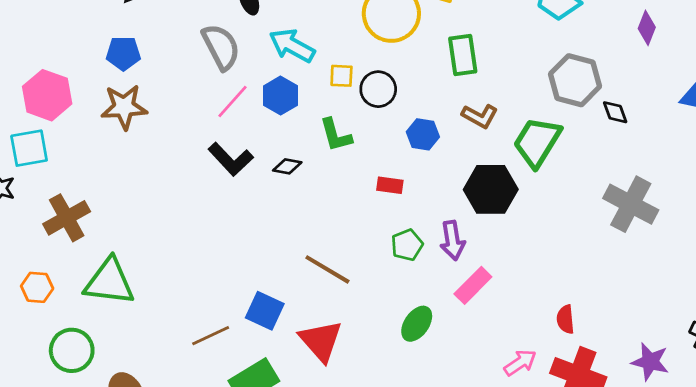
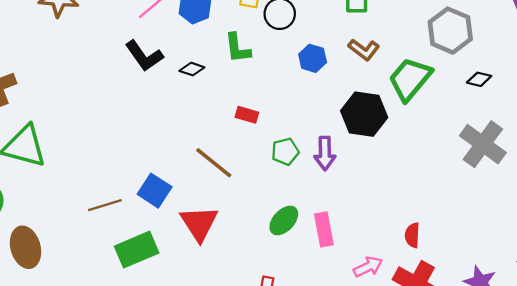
black diamond: (615, 112) -> (479, 79), moved, turned -65
red rectangle: (390, 185) -> (247, 115), moved
pink rectangle: (473, 285) -> (324, 229), moved, turned -64

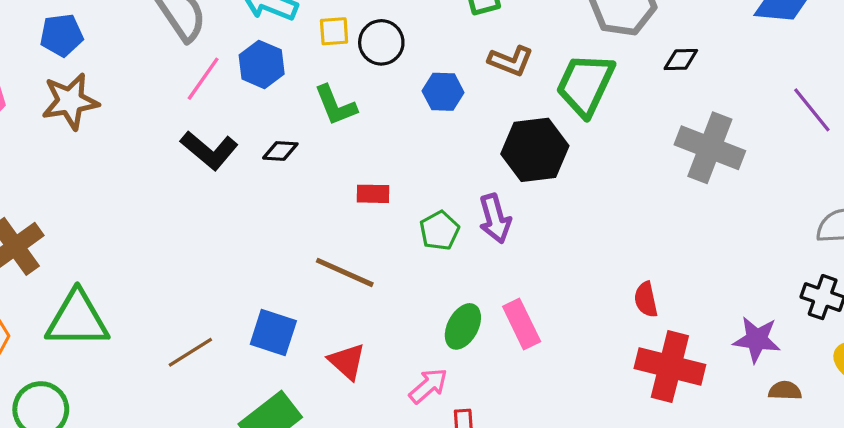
brown line: (105, 205) -> (190, 352), moved
red triangle: (199, 223) -> (347, 361), size x0.7
pink arrow: (368, 267) -> (428, 386), moved

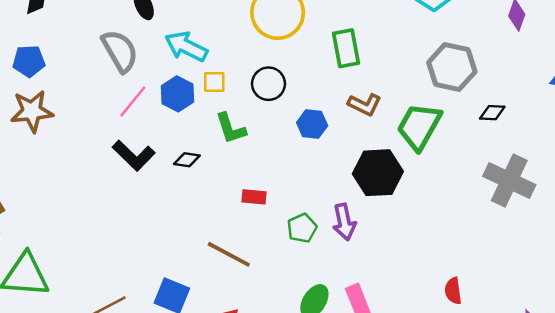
yellow square: (334, 31) -> (214, 82), moved

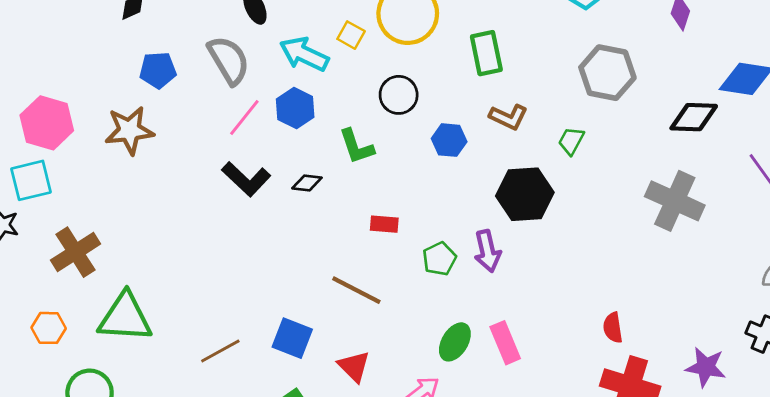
blue pentagon: (29, 61) -> (158, 70), moved
yellow square: (214, 82) -> (351, 35), moved, turned 30
black diamond: (492, 113) -> (694, 117), moved, size x1.6
green trapezoid: (419, 126) -> (571, 141), size x0.5

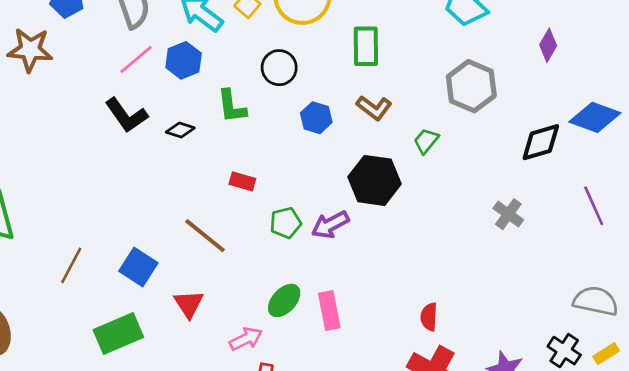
black diamond: (694, 117) -> (541, 142), turned -30
gray cross: (675, 201) -> (508, 214), size x0.6
purple arrow: (487, 251) -> (330, 225), turned 63
brown line: (220, 351) -> (71, 265), turned -45

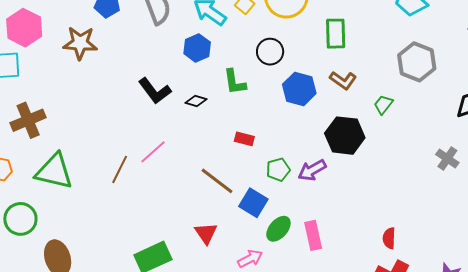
pink line: (136, 59) -> (153, 152), moved
blue hexagon: (316, 118) -> (299, 89), size x1.4
brown line: (71, 265) -> (120, 169), moved
blue square: (138, 267) -> (253, 203), moved

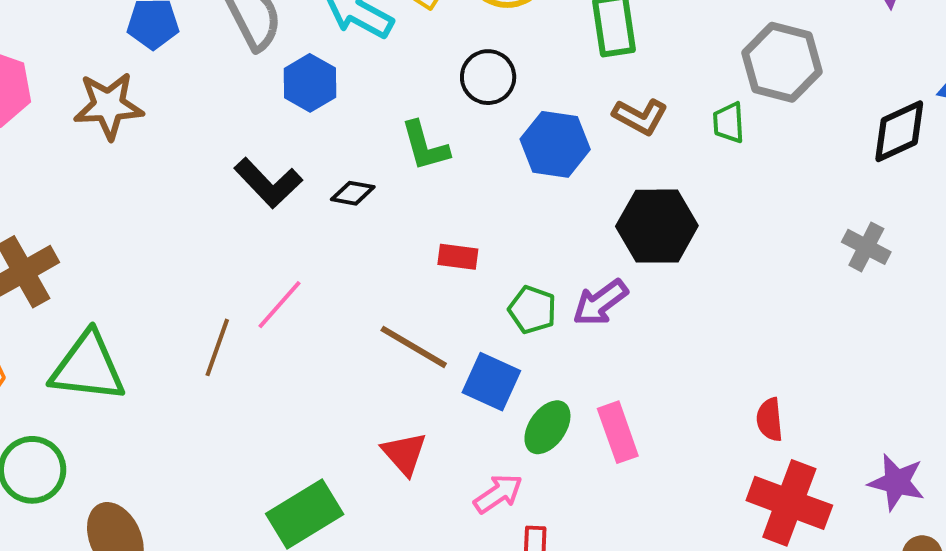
blue hexagon: (197, 48) -> (310, 83), moved
green trapezoid: (383, 104) -> (729, 123), moved, turned -35
green pentagon: (278, 170) -> (532, 310), turned -30

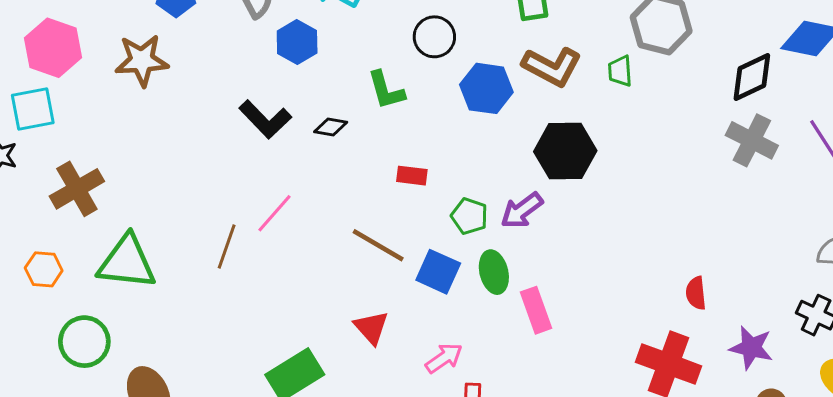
brown L-shape: (640, 117) -> (552, 67), size x1.4
gray cross: (866, 247) -> (752, 140), moved, size x1.4
red semicircle: (770, 420) -> (696, 293), moved
green ellipse: (547, 427) -> (494, 272), moved, turned -48

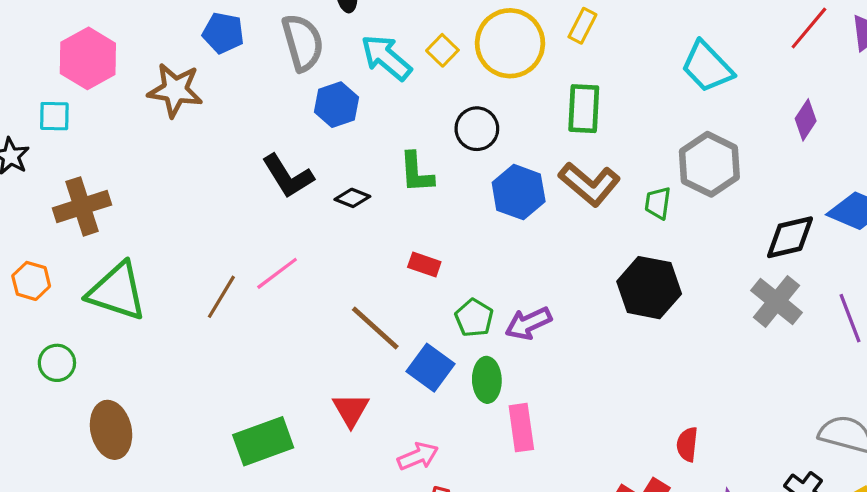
cyan square: (33, 109) -> (54, 116), size x0.7
black hexagon: (565, 151) -> (649, 288), moved
green circle: (84, 342) -> (57, 363), size x0.7

